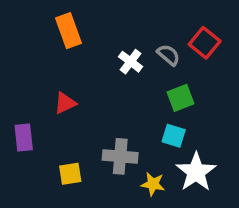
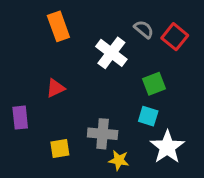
gray semicircle: (168, 55) -> (144, 29), moved
white cross: (131, 62) -> (111, 53), size x1.5
yellow star: (153, 184) -> (119, 160), moved

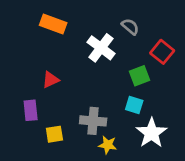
orange rectangle: (58, 26) -> (53, 24), turned -50
red square: (175, 37) -> (162, 52), moved
purple rectangle: (20, 118) -> (31, 110), moved

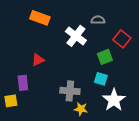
gray semicircle: (130, 27) -> (98, 20), turned -40
yellow square: (54, 134) -> (11, 101), moved

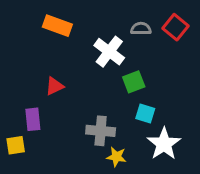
red square: (122, 39) -> (175, 27), moved
green square: (105, 57) -> (134, 82), moved

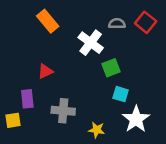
orange rectangle: (57, 26) -> (48, 21), turned 30
gray cross: (101, 131) -> (63, 111), moved

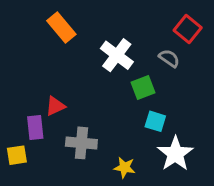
gray semicircle: (117, 24) -> (169, 58), moved, turned 35
red triangle: (45, 71) -> (55, 106), moved

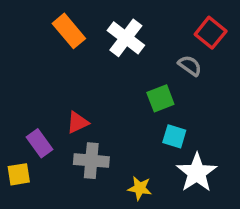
white cross: (117, 55) -> (126, 38), moved
red triangle: (55, 106) -> (77, 123), moved
purple rectangle: (35, 128) -> (39, 143), turned -30

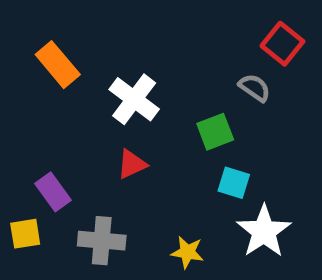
orange rectangle: (69, 31) -> (58, 65), moved
white cross: (126, 38) -> (134, 99), moved
red triangle: (77, 123) -> (132, 164), moved
gray cross: (91, 161) -> (102, 241), moved

